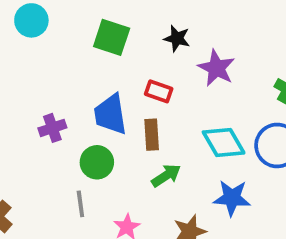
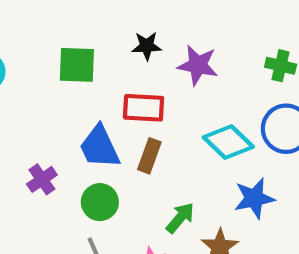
red rectangle: (159, 91) -> (144, 108), size x1.4
brown rectangle: (152, 135) -> (149, 156), turned 40
green arrow: (166, 176) -> (180, 218), moved

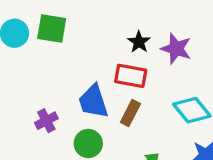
black star: (147, 46) -> (139, 42), moved, turned 30
green square: (77, 65) -> (52, 29), moved

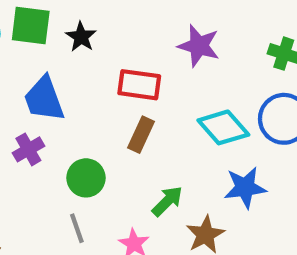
black star: (139, 42) -> (81, 37), moved
blue trapezoid: (93, 102) -> (44, 99), moved

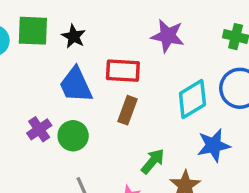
blue trapezoid: (44, 99) -> (76, 85), moved
cyan diamond: (223, 127) -> (192, 99), turned -75
green circle: (86, 178) -> (73, 136), moved

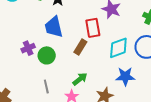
red rectangle: (123, 71) -> (93, 28), moved, turned 66
green arrow: (153, 161) -> (80, 79), moved

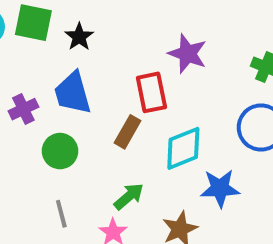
purple cross: (28, 48) -> (23, 109), moved
cyan diamond: (118, 48) -> (183, 148), moved

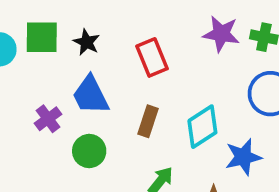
purple star: (187, 54) -> (221, 34), moved
red rectangle: (151, 92) -> (152, 57), moved

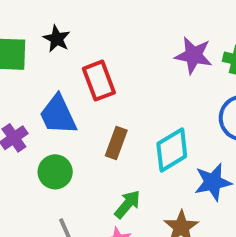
black star: (87, 42) -> (57, 39), moved
red rectangle: (152, 57) -> (99, 81), moved

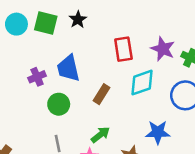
red rectangle: (99, 81) -> (123, 49), moved
cyan diamond: (172, 150) -> (142, 83), moved

